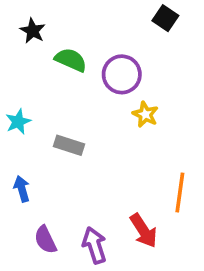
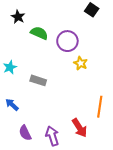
blue arrow: (22, 189) -> (12, 105), turned -32

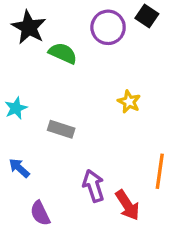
black star: (18, 17) -> (29, 27), size x1.5
purple circle: (67, 41) -> (108, 27), moved
purple arrow: (52, 136) -> (93, 186), moved

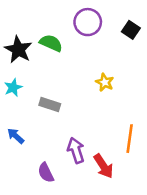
black square: (147, 16) -> (131, 30), moved
black star: (29, 27) -> (18, 50), moved
purple semicircle: (40, 213) -> (46, 173), moved

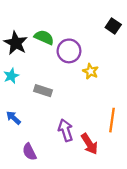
purple circle: (88, 22) -> (69, 51), moved
purple semicircle: (46, 173) -> (29, 152), moved

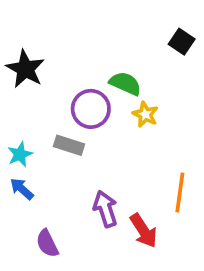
green semicircle: (44, 37) -> (125, 83), moved
purple circle: (69, 51) -> (91, 109), moved
cyan star: (11, 76) -> (20, 154), moved

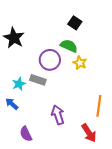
black square: (182, 42) -> (75, 23), moved
cyan star: (20, 154) -> (19, 84), moved
red arrow: (144, 231) -> (89, 133), moved

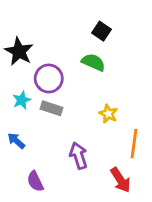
purple circle: (50, 60) -> (49, 78), moved
yellow star: (80, 63) -> (108, 114), moved
cyan star: (19, 84) -> (22, 100), moved

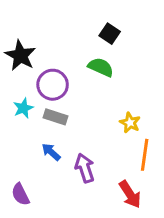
yellow star: (108, 114) -> (130, 123), moved
blue arrow: (16, 141) -> (51, 152), moved
purple semicircle: (35, 181) -> (20, 194), moved

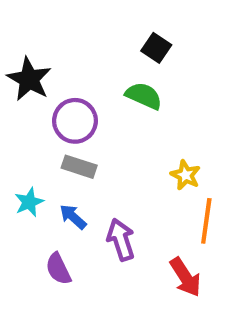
cyan star: (23, 108) -> (29, 202), moved
purple semicircle: (20, 194) -> (58, 269), moved

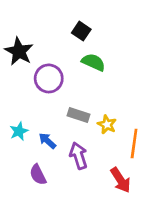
black square: (156, 48) -> (81, 31), moved
gray rectangle: (79, 167) -> (79, 115), moved
yellow star: (185, 175) -> (107, 125), moved

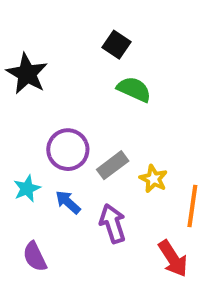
purple circle: (49, 78) -> (68, 150), moved
gray rectangle: (79, 115) -> (113, 165), turned -55
purple semicircle: (38, 175) -> (35, 257), moved

